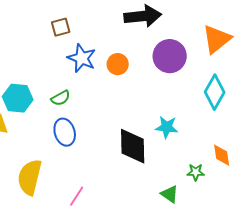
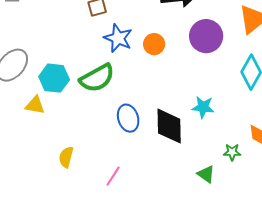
green semicircle: (61, 98) -> (97, 78), size x1.8
blue ellipse: (65, 132) -> (128, 118), moved
yellow semicircle: (30, 177) -> (66, 157), size x0.6

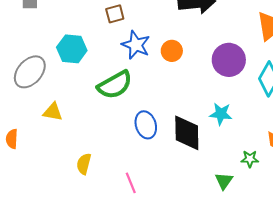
purple circle: (206, 36) -> (229, 60), moved
cyan hexagon: (54, 78) -> (72, 49), moved
green triangle: (206, 174) -> (224, 181), turned 30
pink line: (113, 176) -> (131, 183), turned -55

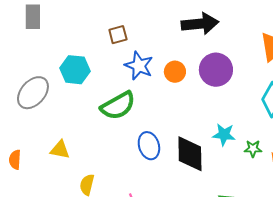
purple circle: (229, 60) -> (216, 70), moved
yellow triangle: (53, 112) -> (60, 150), moved
green star: (250, 159) -> (253, 149), moved

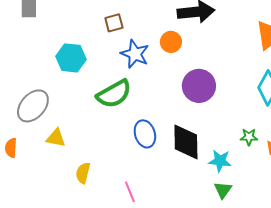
purple circle: (216, 70) -> (199, 86), moved
orange circle: (175, 72) -> (171, 42), moved
gray ellipse: (33, 93) -> (33, 106), moved
cyan star: (224, 135) -> (220, 161), moved

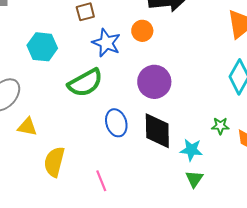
purple circle: (199, 86) -> (154, 82), moved
yellow semicircle: (83, 173) -> (54, 162), size x1.4

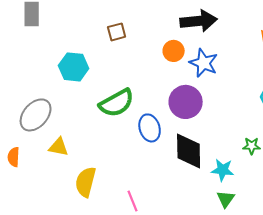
blue star: (106, 43) -> (204, 63), moved
blue ellipse: (116, 123) -> (150, 128), moved

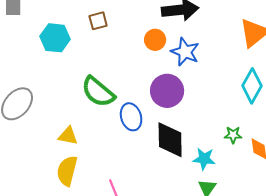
cyan hexagon: (74, 67) -> (55, 38), moved
green semicircle: (117, 103) -> (98, 92), turned 69
yellow triangle: (59, 147) -> (68, 136), moved

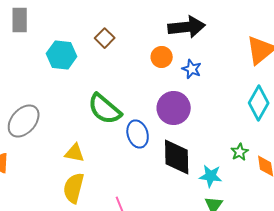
brown square: (98, 21) -> (105, 38), turned -30
blue star: (185, 52) -> (192, 69), size x0.7
green star: (233, 135) -> (240, 152), turned -30

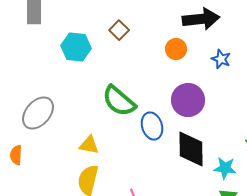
blue star: (192, 69) -> (221, 59), moved

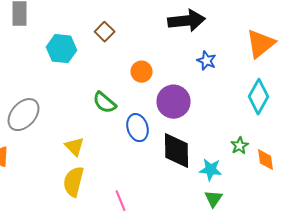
orange circle: (176, 49) -> (142, 72), moved
green semicircle: (119, 101) -> (104, 103), size x0.7
yellow triangle: (89, 145) -> (74, 147), turned 35

